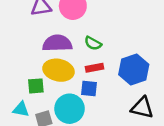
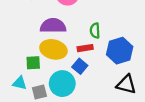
green semicircle: (93, 43) -> (95, 31), moved, turned 56
blue square: (89, 89) -> (80, 66), turned 32

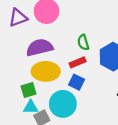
cyan triangle: (20, 83) -> (31, 107), moved

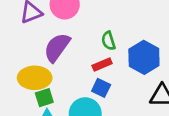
purple semicircle: (40, 48) -> (57, 47), turned -40
yellow ellipse: (46, 71) -> (35, 78), moved

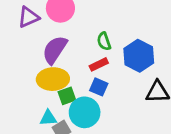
yellow ellipse: (35, 78) -> (53, 79), moved
green square: (44, 98) -> (67, 96), moved

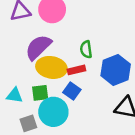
yellow ellipse: (53, 79) -> (51, 67), moved
cyan triangle: (48, 118) -> (15, 95), moved

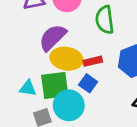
green semicircle: (86, 49) -> (105, 20), moved, size x1.5
green square: (40, 93) -> (55, 85), size x1.6

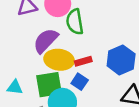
green semicircle: (105, 20) -> (75, 22), moved
cyan triangle: (28, 88) -> (15, 87), moved

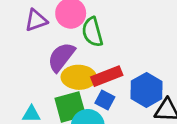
blue hexagon: (121, 60) -> (146, 90), moved
red rectangle: (83, 61) -> (107, 76), size x1.5

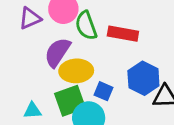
red rectangle: (107, 76) -> (123, 34), moved, turned 36

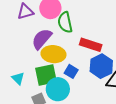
red rectangle: (123, 34) -> (91, 45), moved
cyan triangle: (32, 111) -> (18, 78), turned 40

